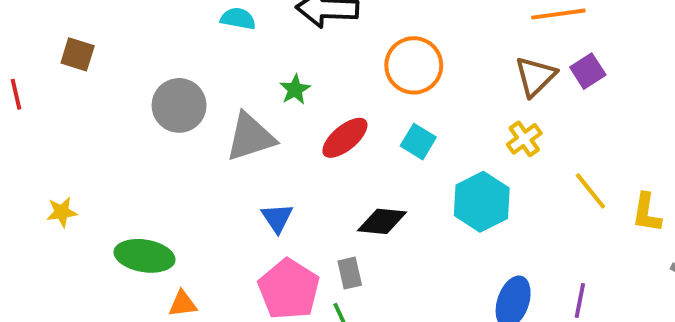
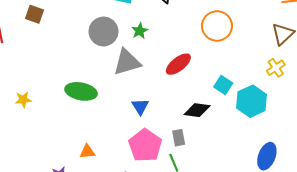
green star: (295, 90) -> (140, 31), moved
gray circle: (179, 105) -> (103, 32), moved
cyan square: (418, 142) -> (223, 85), moved
green ellipse: (145, 256) -> (81, 91), moved

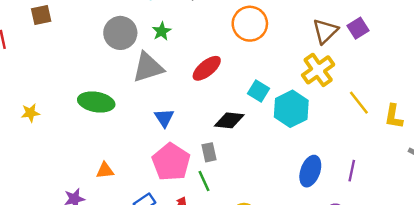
brown square: (35, 14) -> (41, 15), turned -30
yellow cross: (276, 68) -> (318, 70), size x1.5

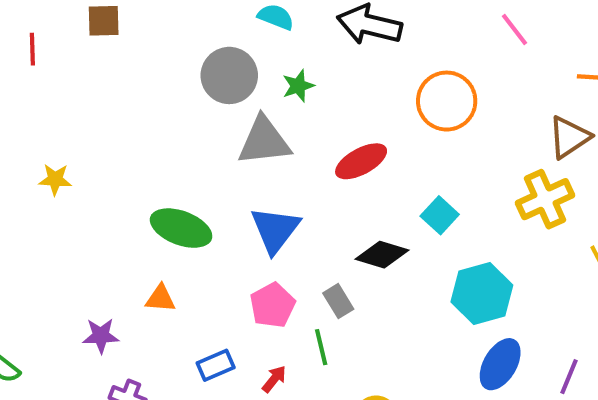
green ellipse: (96, 102) -> (181, 228), moved
cyan hexagon: (291, 109) -> (482, 294), moved
blue triangle: (164, 118) -> (275, 230), size x1.5
gray rectangle: (209, 152) -> (338, 301), turned -30
pink pentagon: (171, 162) -> (272, 305), size x0.7

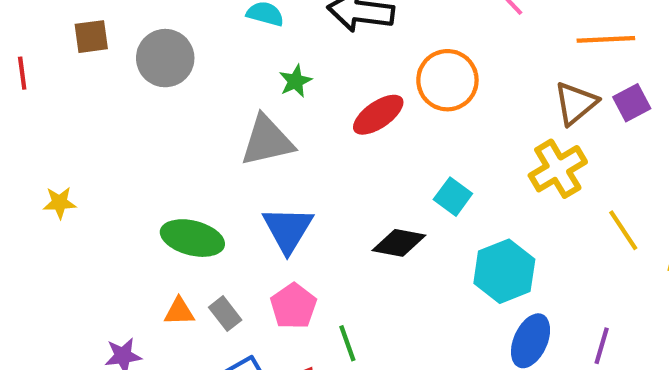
gray circle: (229, 75) -> (165, 58), moved
red ellipse: (361, 161) -> (378, 115), moved
gray rectangle: (338, 301) -> (225, 314), moved

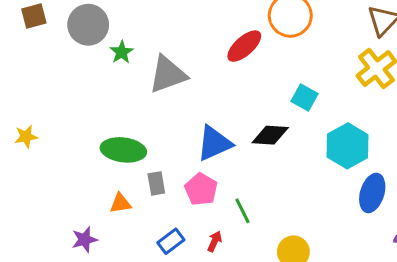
green star: (295, 81) -> (122, 52), moved
blue triangle: (288, 229) -> (214, 143), moved, turned 42
gray rectangle: (225, 314) -> (156, 183), moved, turned 35

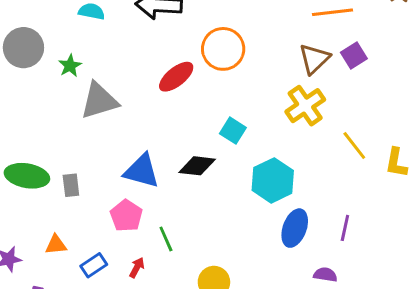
green star: (122, 52) -> (70, 66), moved
blue triangle: (214, 143) -> (142, 171), turned 36
green ellipse: (123, 150) -> (27, 176), moved
gray rectangle: (156, 183) -> (71, 185), moved
orange triangle: (121, 203) -> (56, 245), moved

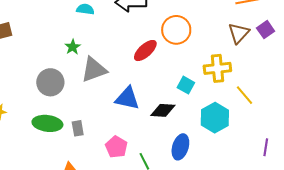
gray circle: (23, 48) -> (50, 82), moved
yellow cross: (305, 106) -> (217, 68), moved, turned 32
yellow line: (354, 146) -> (244, 95), moved
blue triangle: (142, 171) -> (127, 98), moved
blue ellipse: (295, 228) -> (180, 147), moved

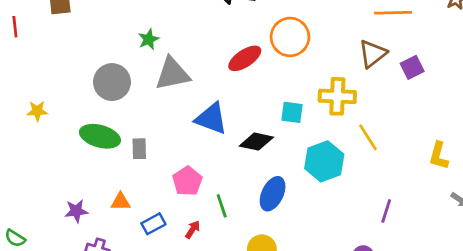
purple square: (266, 30) -> (412, 67), moved
cyan square: (186, 85) -> (292, 112), turned -30

